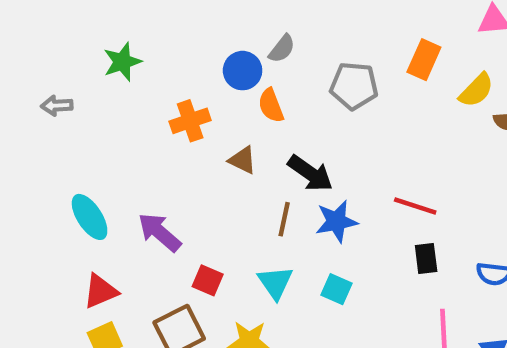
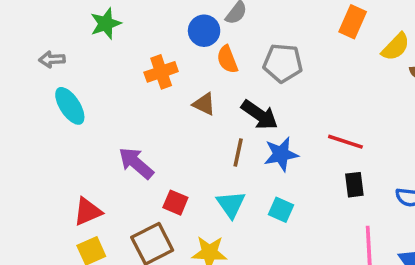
gray pentagon: (354, 86) -> (283, 63), moved
cyan ellipse: (90, 217) -> (70, 106), moved

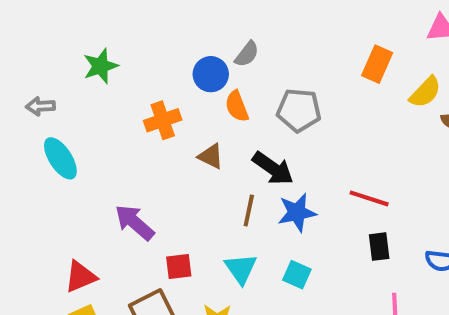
red square: (175, 203) -> (179, 267), turned -30

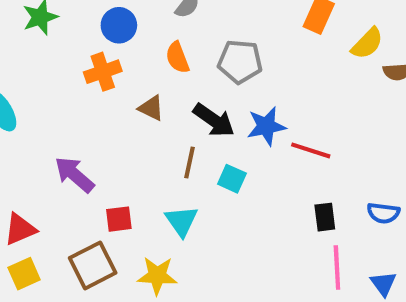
blue circle: (211, 74) -> (119, 25), moved
blue star: (297, 212) -> (266, 126), moved
black rectangle: (379, 247) -> (325, 217), moved
cyan square: (297, 275) -> (232, 179), moved

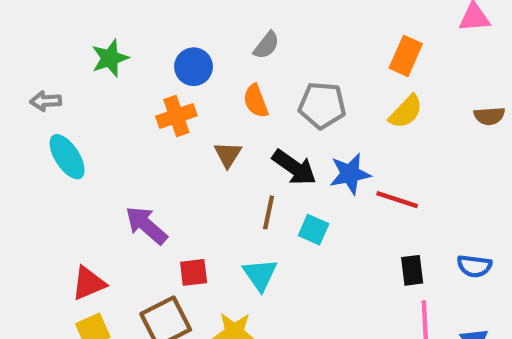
yellow semicircle: (367, 43) -> (406, 112), moved
brown triangle: (151, 108) -> (228, 155), turned 36

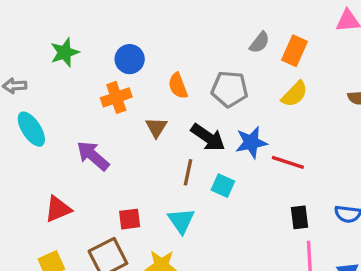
gray semicircle: (266, 45) -> (260, 42), moved
purple arrow: (146, 225) -> (93, 156), moved
red triangle: (88, 283) -> (58, 209), moved

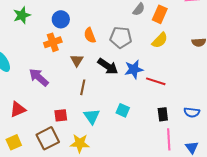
brown line: (188, 172) -> (83, 87), moved
cyan square: (223, 186) -> (123, 110), moved

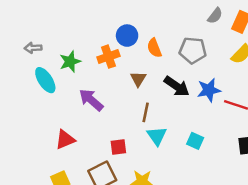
green star: (22, 15) -> (70, 62), moved
blue circle: (61, 19) -> (127, 36), moved
cyan triangle: (92, 116) -> (157, 136), moved

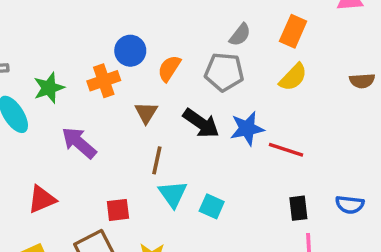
gray semicircle: (215, 16) -> (240, 35), moved
orange semicircle: (154, 48) -> (169, 68), turned 54
cyan square: (195, 141) -> (212, 206), moved

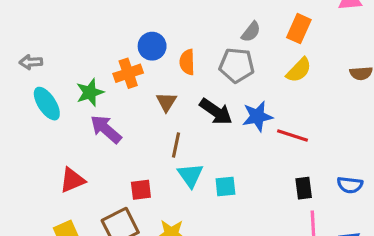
orange semicircle: (169, 68) -> (187, 62), turned -35
green star: (49, 88) -> (90, 92), moved
cyan square: (212, 206) -> (225, 187), turned -30

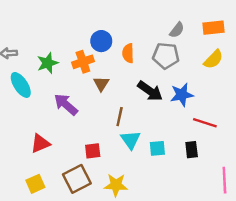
orange rectangle: (299, 29) -> (213, 28), turned 60
green star: (90, 92) -> (48, 63), moved
brown triangle: (166, 102) -> (101, 84), moved
red line: (292, 135) -> (205, 123), moved
black rectangle: (304, 188) -> (192, 150), moved

